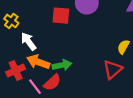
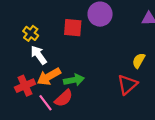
yellow cross: (11, 21) -> (31, 33), moved
orange arrow: (38, 62) -> (49, 77), turned -50

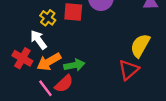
yellow cross: (31, 33) -> (48, 18), moved
yellow semicircle: (139, 61) -> (140, 46), size x1.5
red cross: (25, 86) -> (22, 58), moved, turned -36

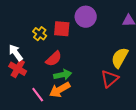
white arrow: (39, 40) -> (16, 53), moved
orange arrow: (49, 62) -> (60, 90), moved
red semicircle: (64, 84) -> (54, 59), moved

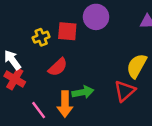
yellow cross: (40, 34) -> (41, 37), turned 32
green arrow: (63, 75) -> (83, 92), moved
orange arrow: (60, 90) -> (65, 104), turned -60

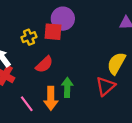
purple circle: (96, 17) -> (63, 19), moved
green arrow: (83, 92) -> (67, 87), turned -78

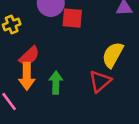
red square: (53, 32) -> (72, 18), moved
orange arrow: (51, 98) -> (27, 76), moved

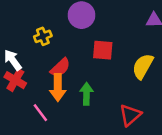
red square: (72, 18) -> (103, 50), moved
red triangle: (100, 81) -> (130, 115), moved

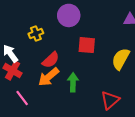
orange arrow: (58, 88) -> (49, 77), turned 50
pink line: (40, 113) -> (22, 98), moved

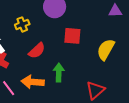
orange arrow: (49, 77) -> (33, 82), moved, turned 45

